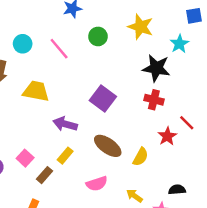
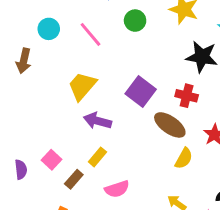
yellow trapezoid: (36, 91) -> (82, 86), moved, turned -60
red cross: (154, 100) -> (187, 96), moved
brown ellipse: (108, 146) -> (170, 125), moved
pink semicircle: (97, 184) -> (117, 189), moved

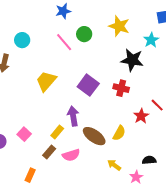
pink line: (90, 34) -> (64, 42), moved
purple arrow: (97, 121) -> (73, 116), moved, turned 66
brown ellipse: (170, 125) -> (94, 136), moved
brown rectangle: (74, 179) -> (49, 152), moved

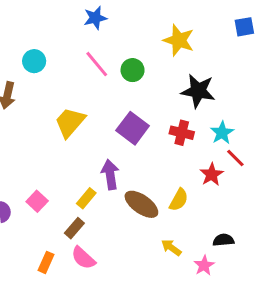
green circle: (84, 34) -> (133, 70), moved
cyan star: (151, 40) -> (222, 133), moved
pink semicircle: (71, 155) -> (83, 258), moved, turned 60

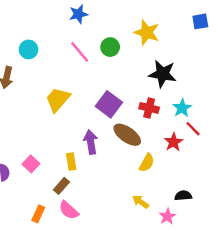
green circle: (133, 70) -> (110, 47), moved
yellow rectangle: (86, 198) -> (71, 162), turned -49
brown ellipse: (141, 204) -> (127, 135), moved

